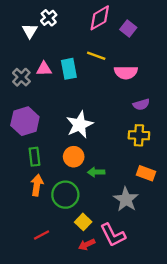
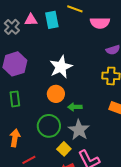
green rectangle: (34, 157) -> (15, 99), moved
orange arrow: (37, 185) -> (15, 138), moved
gray star: (126, 199) -> (79, 130), moved

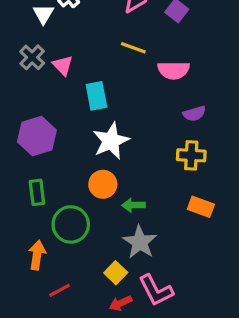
pink triangle: (31, 20) -> (63, 65), turned 48
cyan rectangle: (52, 20) -> (96, 96), moved
gray cross: (12, 27) -> (32, 57), moved
green circle: (49, 126) -> (71, 224), moved

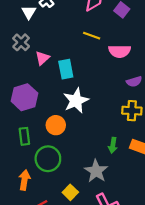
pink triangle: (63, 65) -> (42, 58), moved, turned 32
orange circle: (103, 184) -> (56, 125), moved
green arrow: (133, 205) -> (113, 145), moved, turned -80
yellow square: (116, 273) -> (70, 192), moved

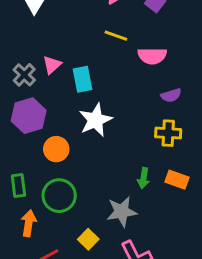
gray cross: (21, 42) -> (24, 75), moved
orange circle: (56, 125) -> (56, 149), moved
green rectangle: (24, 136) -> (18, 185), moved
gray star: (96, 171) -> (122, 212), turned 30

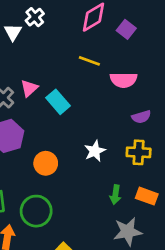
cyan rectangle: (82, 79) -> (58, 102), turned -30
white star: (96, 120) -> (95, 151), moved, size x0.7
orange circle: (56, 149) -> (46, 163), moved
gray star: (122, 212) -> (128, 232), moved

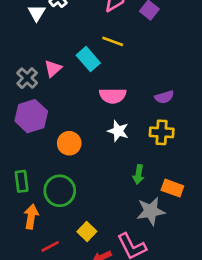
pink semicircle: (124, 80) -> (113, 96), moved
cyan rectangle: (58, 102) -> (88, 59), moved
white star: (95, 151) -> (118, 131), turned -30
orange rectangle: (147, 196) -> (172, 188), moved

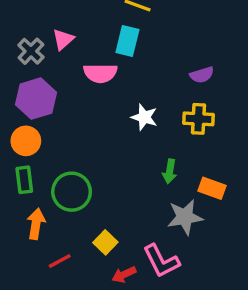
cyan rectangle: (88, 59) -> (127, 41), moved, turned 55
pink semicircle: (113, 96) -> (100, 73), moved
orange circle: (69, 143) -> (26, 141), moved

